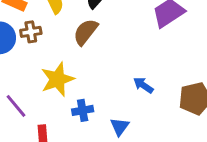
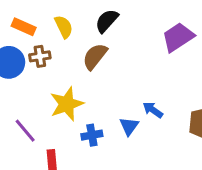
blue triangle: (120, 127) -> (129, 126), moved

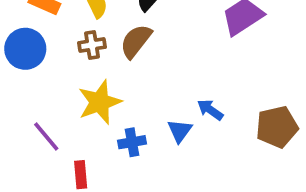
brown cross: (40, 56) -> (92, 45), moved

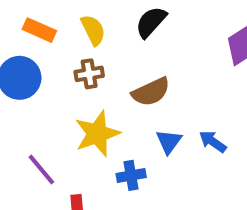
brown semicircle: (136, 41) -> (151, 92), moved, turned -153
blue triangle: (180, 131) -> (169, 142), moved

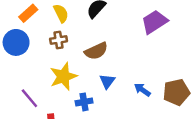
orange rectangle: (39, 30) -> (28, 13), turned -66
blue arrow: (213, 142) -> (142, 90), moved

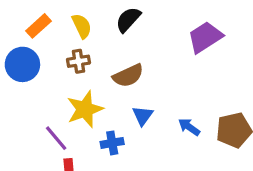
purple line: (29, 98) -> (56, 138), moved

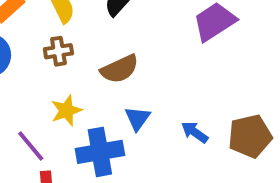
yellow star: (85, 109) -> (66, 110), size x0.7
blue cross: (112, 143) -> (100, 152), size x1.6

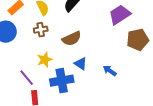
blue triangle: (137, 118) -> (81, 64), turned -32
brown pentagon: (250, 136) -> (138, 40), moved

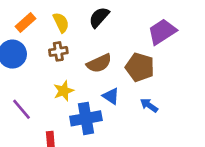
brown pentagon: (138, 40) -> (140, 67), moved, turned 30
purple line: (27, 78) -> (22, 109), moved

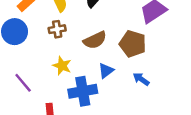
yellow star: (64, 91) -> (62, 66), turned -30
blue triangle: (111, 96) -> (106, 71), turned 49

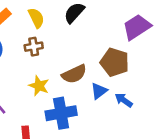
brown semicircle: (95, 40) -> (74, 74), moved
blue triangle: (106, 71) -> (99, 91), moved

